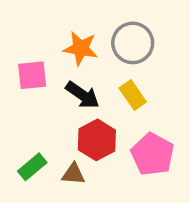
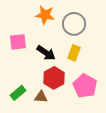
orange star: (81, 48) -> (45, 15), moved
yellow rectangle: (133, 95) -> (74, 53), turned 56

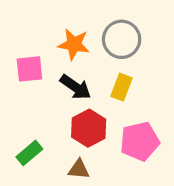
orange star: (45, 15) -> (74, 44), moved
pink pentagon: (85, 86) -> (140, 141), turned 30
brown triangle: (41, 97) -> (79, 169), moved

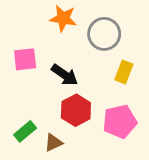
orange star: (74, 44) -> (63, 18), moved
yellow rectangle: (122, 87) -> (124, 72), moved
brown triangle: (79, 169) -> (53, 143), moved, turned -30

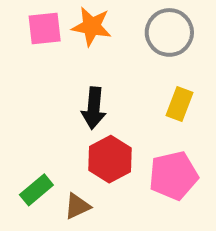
gray circle: (104, 34) -> (169, 32), moved
pink square: (25, 59) -> (45, 28), moved
black arrow: (65, 75) -> (94, 108), turned 60

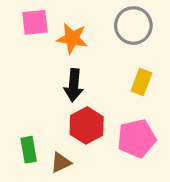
orange star: (92, 26) -> (72, 38), moved
green rectangle: (36, 190) -> (29, 150), turned -60

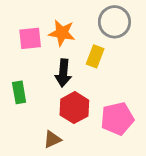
pink square: (35, 22) -> (30, 38), moved
yellow rectangle: (141, 82) -> (95, 56), moved
green rectangle: (29, 150) -> (19, 92), moved

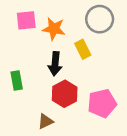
pink square: (30, 38) -> (26, 20), moved
yellow rectangle: (95, 56) -> (83, 49), turned -48

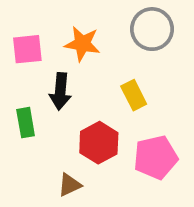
pink square: (26, 20) -> (27, 49), moved
yellow rectangle: (83, 49) -> (134, 95), moved
black arrow: (55, 64) -> (60, 91), moved

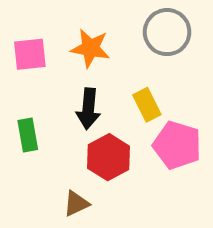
black arrow: (60, 91) -> (88, 109), moved
pink pentagon: (156, 157) -> (177, 145), moved, turned 30

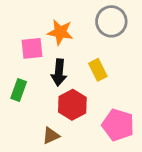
pink square: (30, 54) -> (32, 48), moved
green rectangle: (28, 135) -> (19, 90), turned 30
pink pentagon: (177, 145) -> (118, 125), moved

